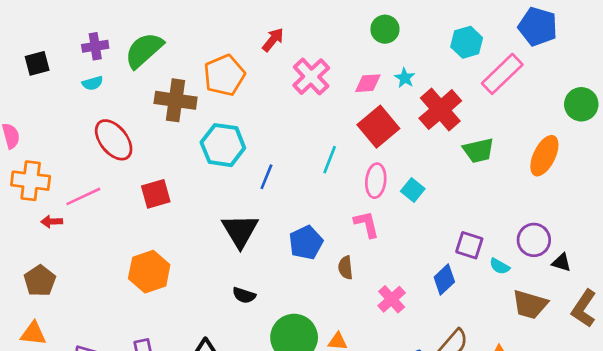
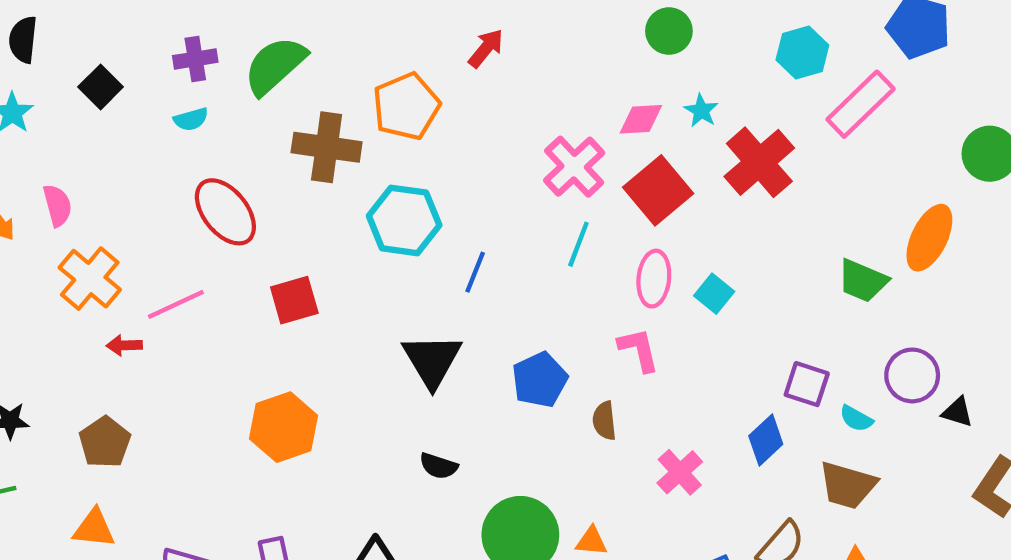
black square: (37, 63) -> (101, 87), turned -30
pink cross: (311, 77) -> (574, 167), moved
green trapezoid: (479, 150) -> (863, 281), moved, turned 36
orange cross: (31, 181) -> (90, 279), turned 33
brown trapezoid: (530, 305) -> (848, 485), moved

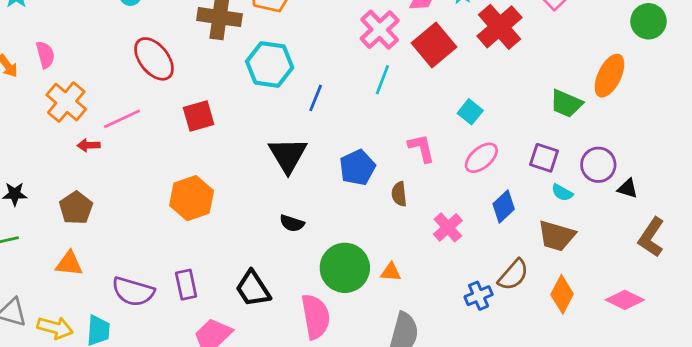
pink ellipse: (654, 279) -> (481, 158), moved, turned 44
purple square: (807, 384) -> (544, 158), moved

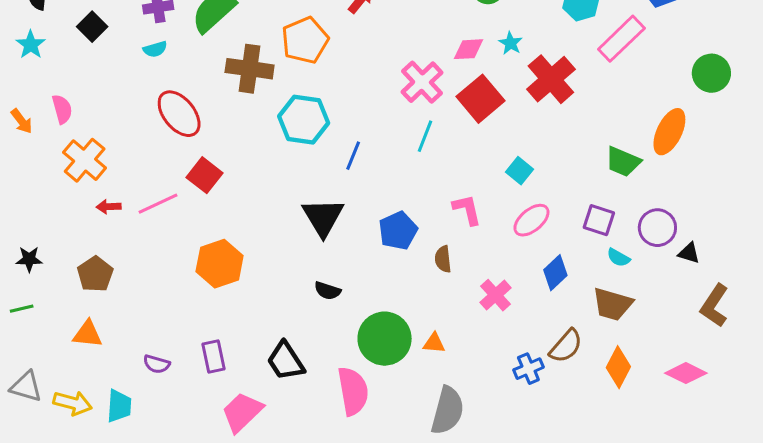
red square: (199, 116) -> (205, 175), moved, turned -36
pink line: (122, 119) -> (158, 204), moved
purple semicircle: (133, 292) -> (157, 364), size x0.6

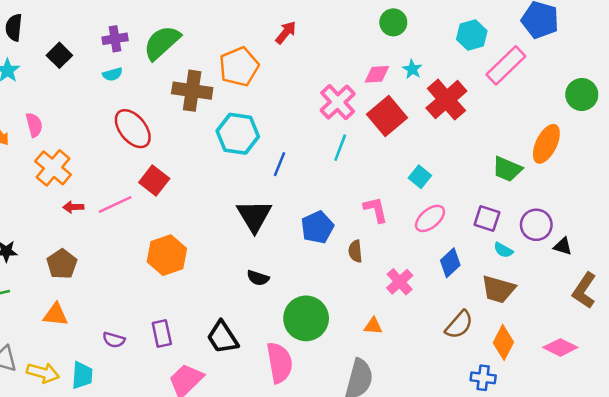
orange triangle: (434, 343) -> (373, 326), moved
blue cross: (528, 369) -> (483, 378), moved, turned 30

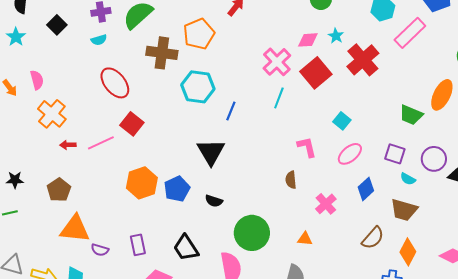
blue pentagon: (317, 227) -> (177, 189), moved
orange triangle: (56, 315) -> (75, 229), moved, size x1.5

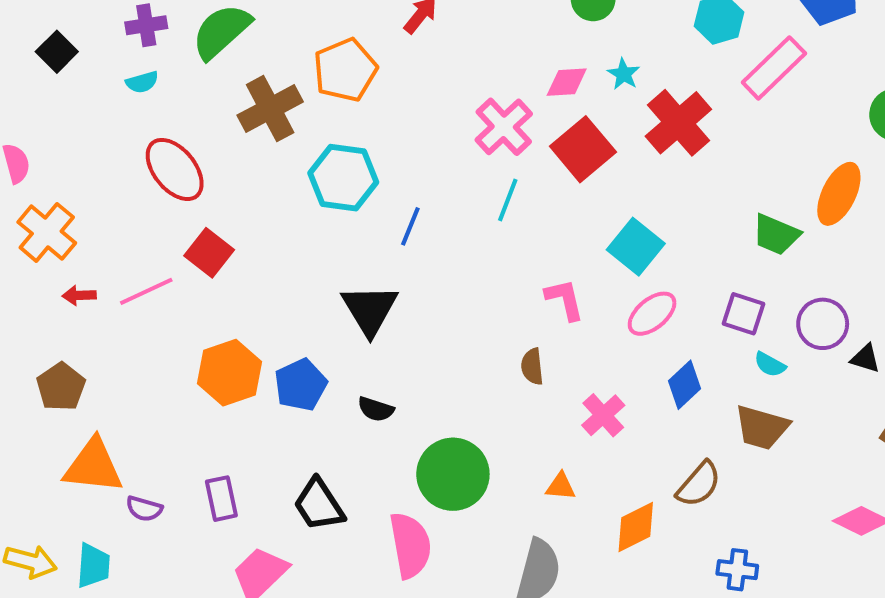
brown cross: (162, 53) -> (270, 109), turned -36
cyan square: (342, 121) -> (636, 247), size x1.5
orange diamond: (408, 252) -> (636, 527), moved, turned 36

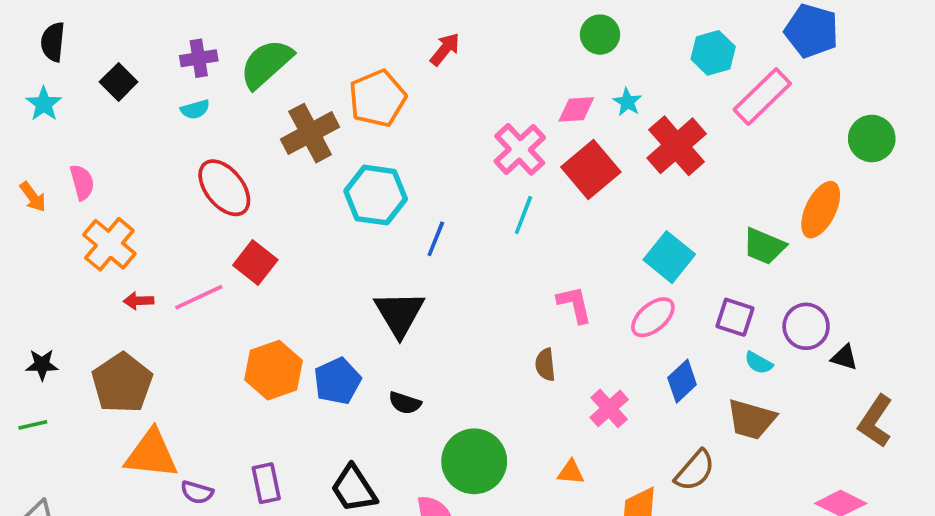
cyan square: (636, 247) -> (669, 257), moved
brown pentagon: (61, 387) -> (122, 383), size x1.4

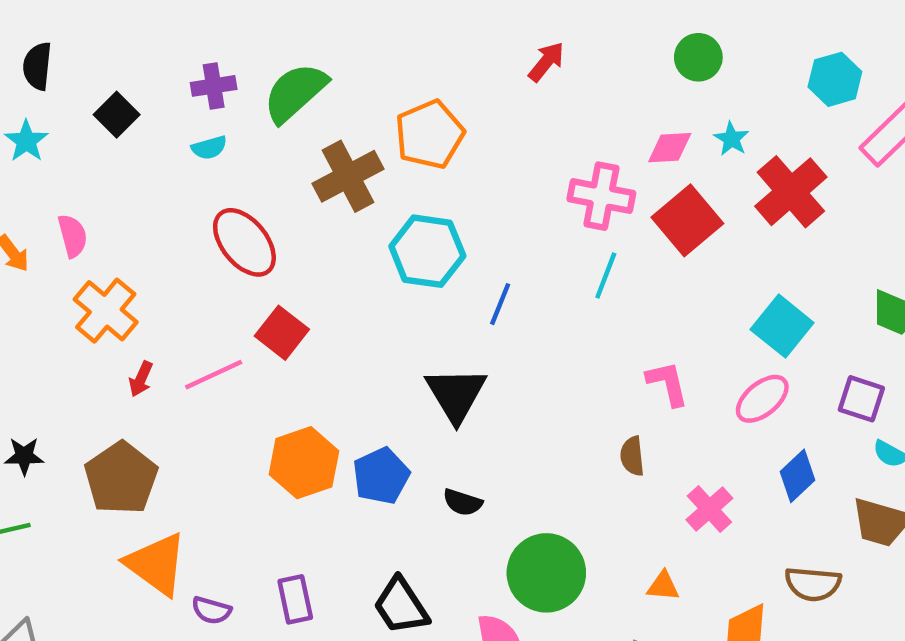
red arrow: (445, 49) -> (546, 62), moved
pink cross: (520, 149) -> (601, 196), turned -36
red arrow: (139, 301) -> (141, 379), turned -64
orange triangle: (151, 454) -> (156, 564), turned 30
brown semicircle: (695, 470) -> (813, 584), turned 54

